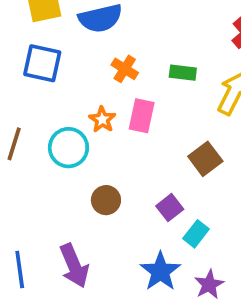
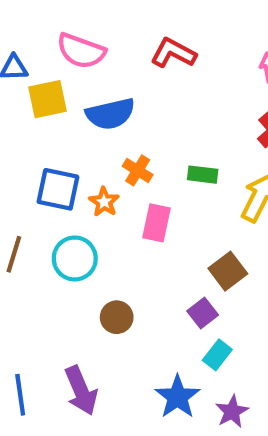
blue square: (42, 63) -> (58, 189), moved
orange star: (102, 119) -> (104, 202), moved
purple square: (170, 208) -> (203, 313), moved

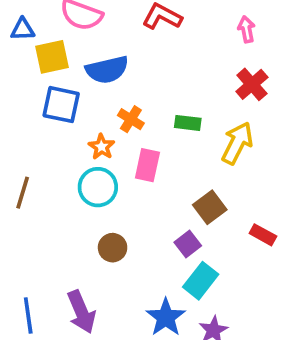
blue square: (58, 189) -> (61, 105), moved
cyan circle: (75, 258) -> (98, 187), moved
cyan rectangle: (217, 355) -> (201, 281), size x1.4

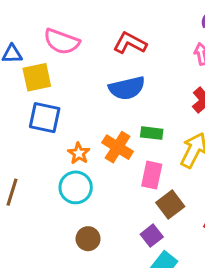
blue semicircle: (107, 70) -> (127, 88), moved
orange cross: (131, 119) -> (118, 147), moved, size x1.4
pink rectangle: (147, 165) -> (152, 175), moved

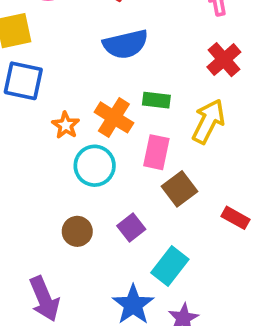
cyan circle: (76, 187) -> (95, 166), moved
purple square: (152, 236) -> (131, 227), moved

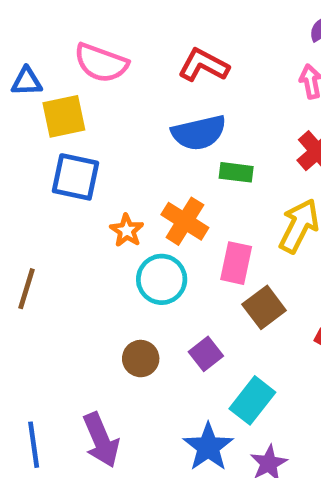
green rectangle: (156, 100) -> (236, 172), moved

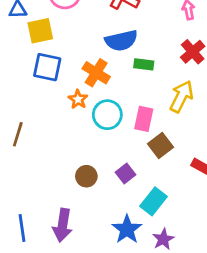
orange cross: (185, 221) -> (96, 73), moved
cyan circle: (162, 279) -> (107, 115), moved
purple arrow: (101, 440) -> (63, 225), turned 32

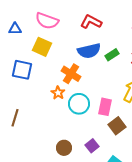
yellow square: (40, 31) -> (42, 47), moved, turned 36
green rectangle: (144, 64) -> (112, 55), moved, turned -40
blue square: (47, 67) -> (22, 70), moved

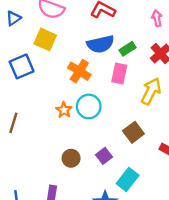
blue triangle: (15, 29) -> (13, 18), turned -32
blue square: (22, 70) -> (22, 66), turned -35
orange star: (58, 93) -> (64, 110), moved
pink rectangle: (105, 107) -> (119, 74), moved

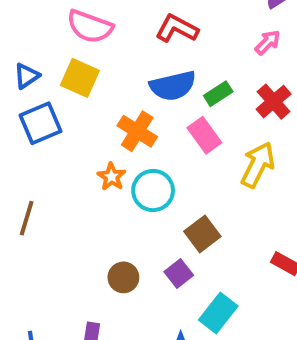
blue triangle: (13, 18) -> (27, 76), moved
pink arrow: (157, 18) -> (268, 42), turned 56
pink rectangle: (119, 74) -> (204, 135), turned -48
orange star: (64, 110) -> (112, 177), moved
brown square: (133, 132) -> (202, 234), moved

